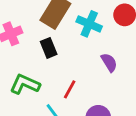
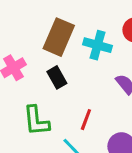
green L-shape: (25, 84) -> (36, 121), turned -112

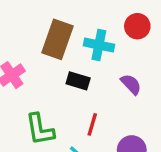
black rectangle: (57, 77) -> (78, 81), moved, turned -40

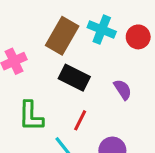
cyan cross: (99, 45) -> (102, 30), moved
black rectangle: (78, 81) -> (74, 78), size x1.4

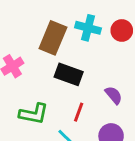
purple semicircle: (123, 90) -> (114, 95), moved
green L-shape: (31, 116) -> (34, 114), turned -72

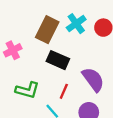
cyan cross: (88, 28) -> (76, 24), turned 36
purple semicircle: (114, 95) -> (93, 79), size x1.6

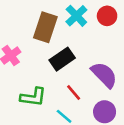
black rectangle: (58, 60) -> (62, 59), turned -50
red line: (64, 91) -> (74, 93), turned -56

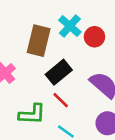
red circle: (107, 16) -> (94, 37), moved
red line: (74, 93) -> (61, 100), moved

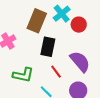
black rectangle: (59, 72) -> (48, 47), turned -48
red line: (61, 100) -> (56, 72), moved

